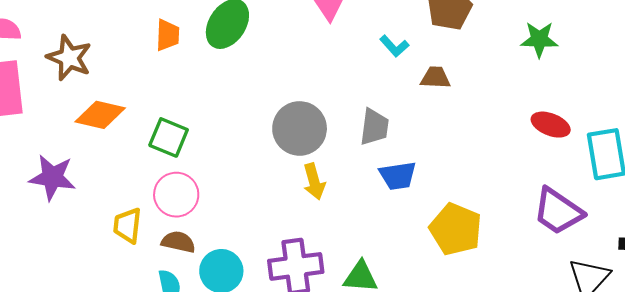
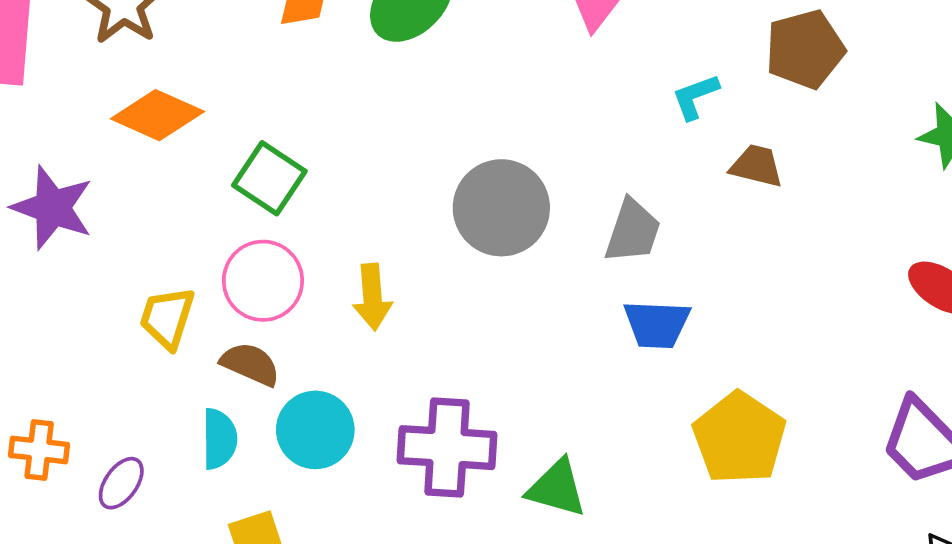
cyan L-shape: (394, 46) -> (695, 97), turned 100
yellow arrow: (314, 182) -> (372, 297), moved

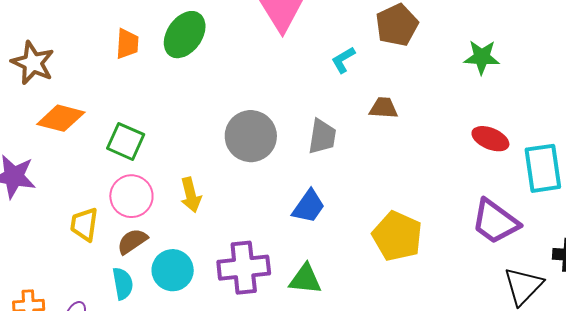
brown trapezoid: (757, 166) -> (384, 108), moved
blue trapezoid: (657, 324) -> (309, 206), moved, turned -48
brown semicircle: (250, 364) -> (132, 241), turned -48

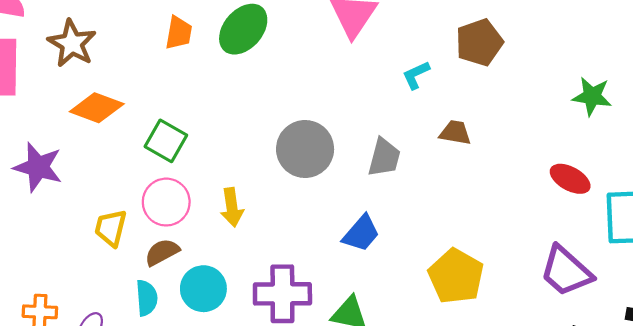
green star: (482, 57) -> (592, 96), moved

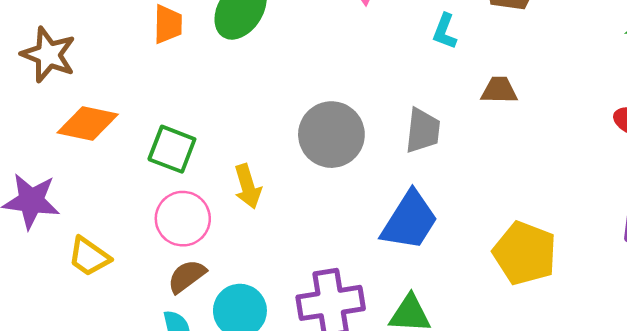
cyan L-shape: (416, 75) -> (445, 31), turned -36
yellow arrow: (232, 207) -> (248, 186), moved
yellow trapezoid: (111, 228) -> (89, 257), moved, turned -60
blue trapezoid: (361, 233) -> (410, 221), size x1.4

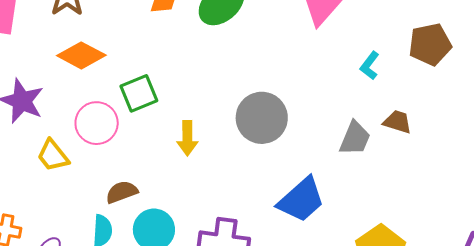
gray trapezoid: (423, 131) -> (355, 138), moved
green square: (172, 149) -> (139, 93), turned 30
pink circle: (183, 219) -> (97, 123), moved

